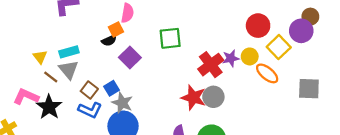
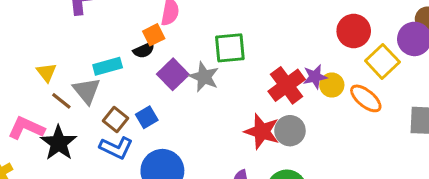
cyan rectangle: (69, 52) -> (108, 66), moved
yellow circle: (250, 56) -> (332, 85), moved
gray star: (122, 103) -> (204, 77), moved

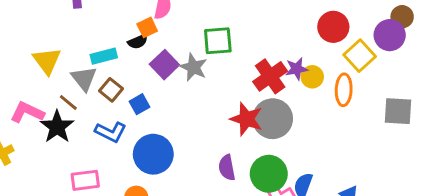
yellow triangle: (47, 72) -> (47, 61), size x1.5
orange ellipse: (366, 98) -> (344, 90), turned 52
brown line: (61, 101) -> (68, 103), moved
brown square: (115, 120) -> (111, 90), moved
gray circle: (290, 131) -> (273, 119), size x1.4

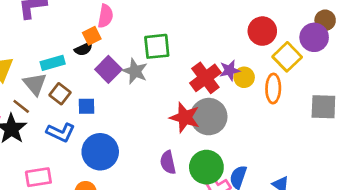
blue square: (139, 104) -> (86, 106), turned 30

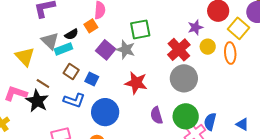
black semicircle: (84, 49) -> (71, 34), moved
purple star: (230, 70) -> (195, 27), moved
gray triangle: (35, 84) -> (50, 41), moved
blue square: (86, 106) -> (92, 79), turned 32
red star: (185, 117) -> (136, 83), moved

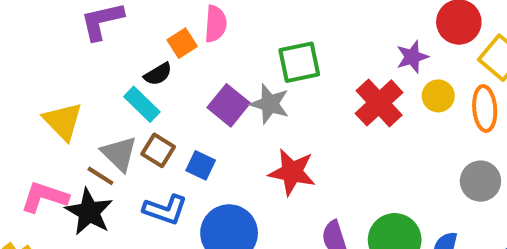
orange square: (91, 26) -> (182, 43), moved
gray triangle: (50, 41) -> (119, 154), moved
cyan rectangle: (63, 49) -> (142, 104), turned 66
gray circle: (184, 78) -> (480, 181), moved, size x0.7

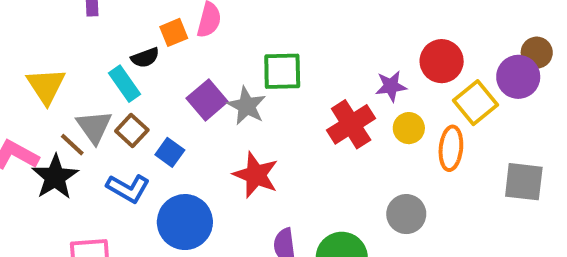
gray circle: (480, 181) -> (406, 214), moved

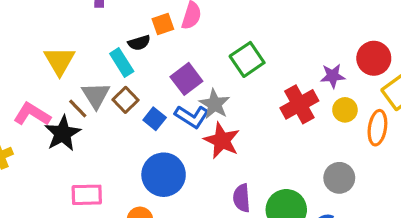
green square: (282, 71) -> (247, 59), turned -36
gray star: (247, 106) -> (215, 104), moved
blue L-shape: (128, 188) -> (192, 117), moved

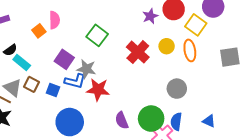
black semicircle: (139, 43) -> (10, 50), moved
purple star: (333, 76) -> (150, 16), moved

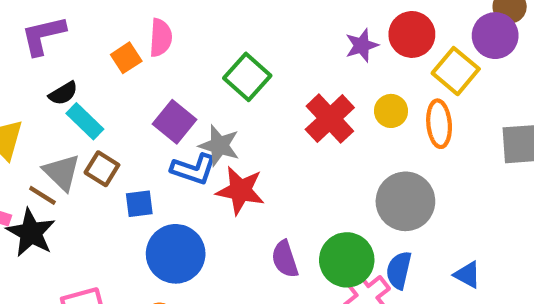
gray circle: (177, 89) -> (405, 201), size x1.4
blue square: (53, 90) -> (139, 204), moved, turned -32

